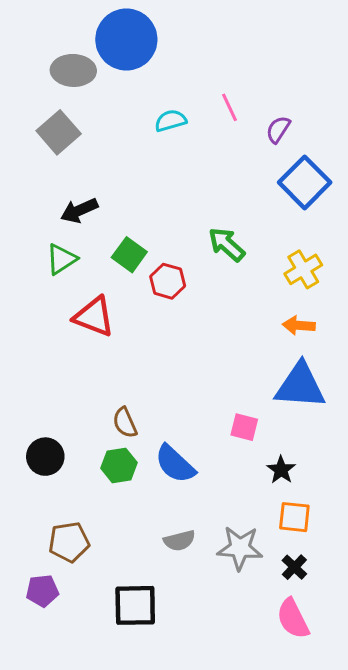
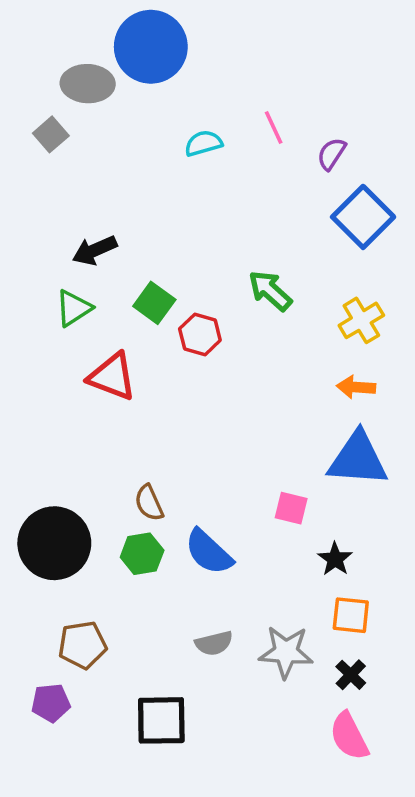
gray square: (59, 132) -> (51, 134), moved, size x0.7
black circle: (45, 457) -> (54, 543), size x1.6

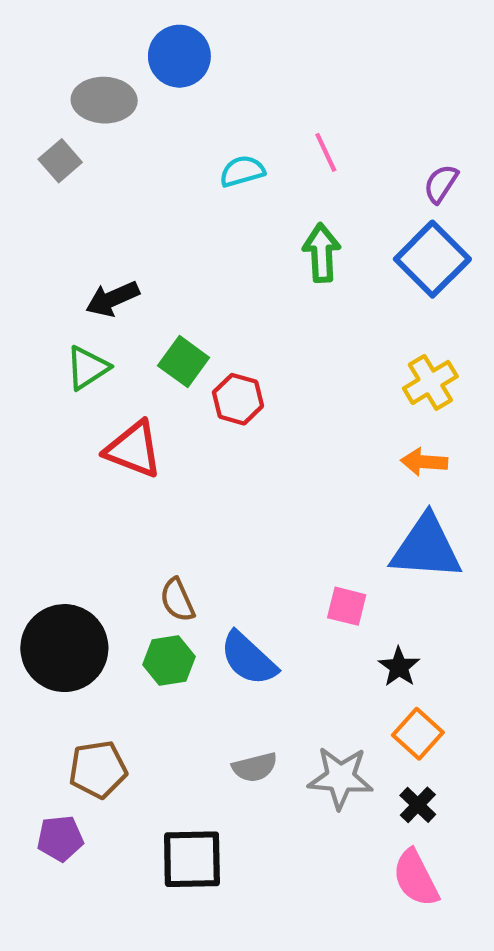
blue circle: (151, 47) -> (179, 56), size x0.7
purple semicircle: (331, 154) -> (441, 184), moved
green arrow: (270, 291) -> (322, 253), moved, turned 45
orange square: (351, 615) -> (418, 734), turned 36

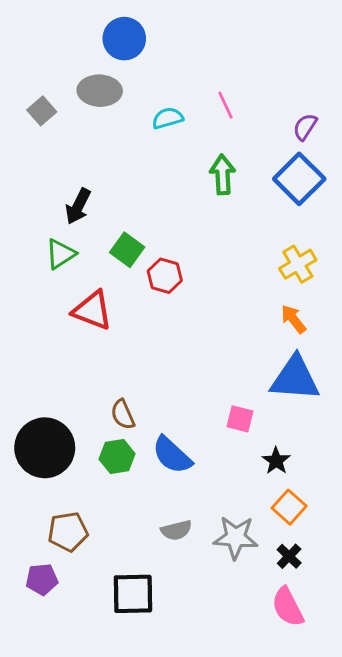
gray ellipse: (104, 100) -> (100, 91), moved
black arrow: (112, 299) -> (78, 206), turned -39
orange arrow: (424, 462) -> (293, 319), turned 48

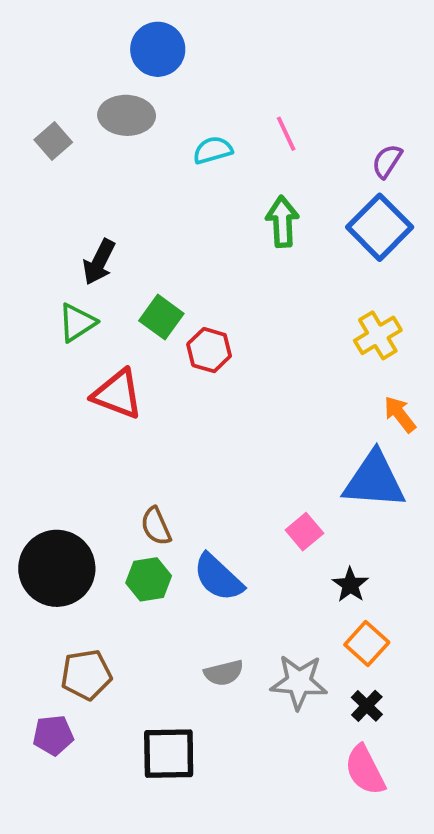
orange arrow: (293, 319) -> (400, 414), moved
pink square: (240, 419) -> (304, 532), turned 36

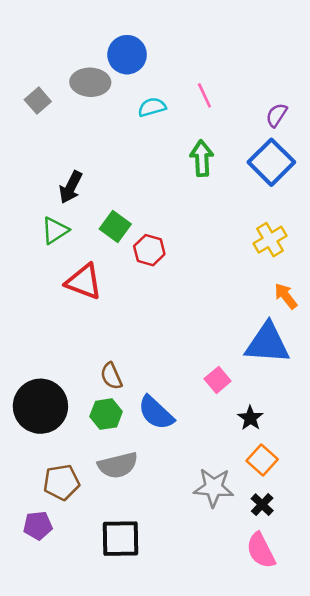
blue circle: (158, 49) -> (127, 55), moved
gray semicircle: (224, 673) -> (118, 465), moved, size x1.4

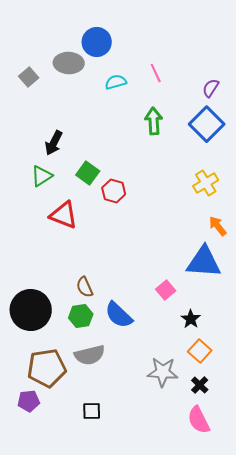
brown pentagon: (61, 482) -> (47, 368), size x1.4
black square: (120, 539) -> (92, 411), size x0.6

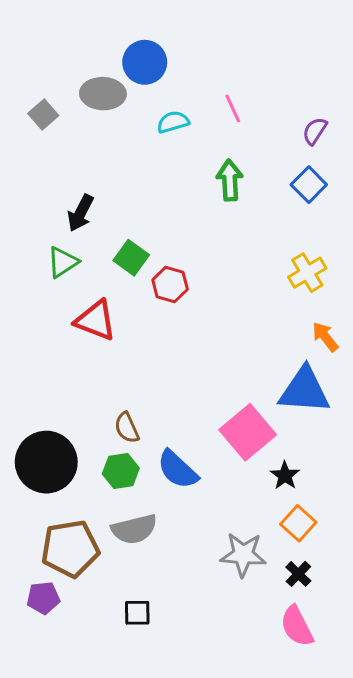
blue square: (207, 124) -> (309, 185), size x0.7
pink square: (166, 290) -> (248, 432), size x1.8

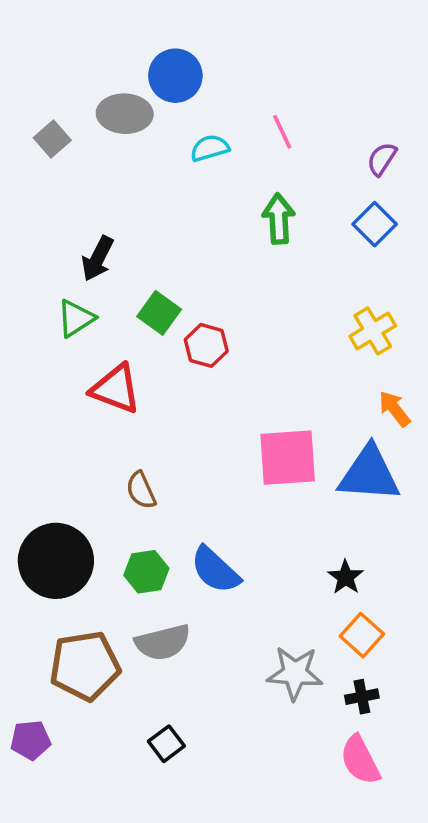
brown semicircle: (127, 428) -> (141, 490), moved
pink square: (248, 432) -> (288, 458), moved, turned 36
black cross: (298, 574) -> (362, 697), turned 35
purple pentagon: (43, 598) -> (31, 740), moved
black square: (137, 613) -> (166, 744), turned -36

